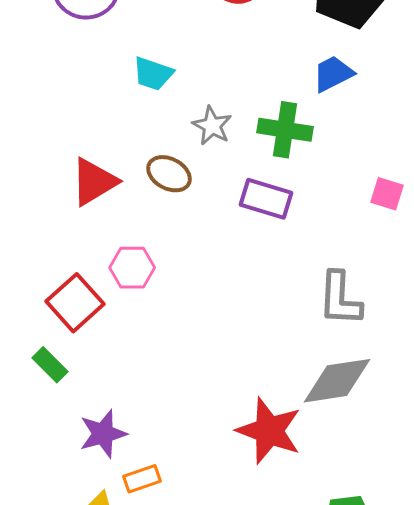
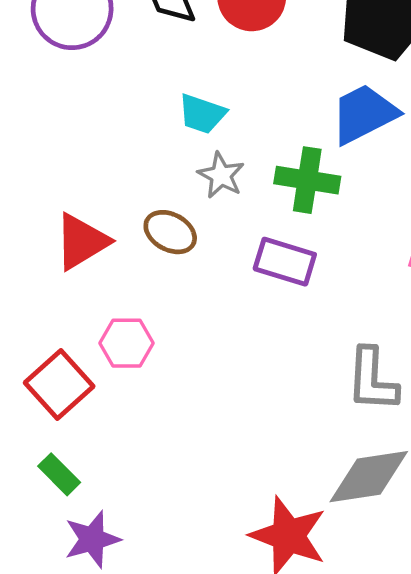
cyan trapezoid: (153, 74) -> (202, 114), moved
blue trapezoid: (333, 74) -> (364, 114), size x1.4
green rectangle: (50, 365) -> (59, 474), moved

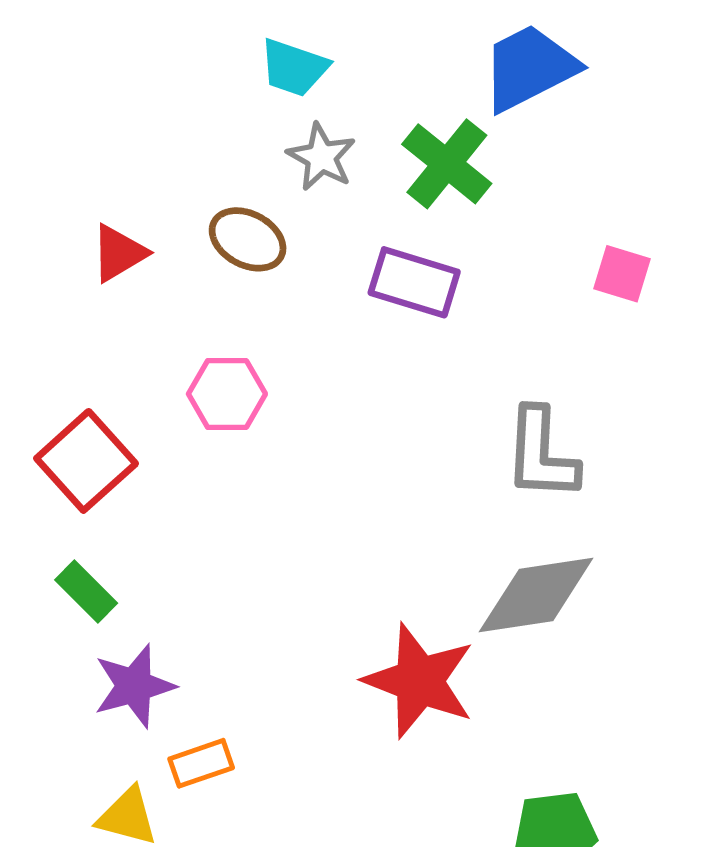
green cross: (307, 180) -> (447, 164), turned 30
red triangle: (82, 242) -> (119, 253), size x0.7
pink hexagon: (126, 343) -> (227, 394), moved

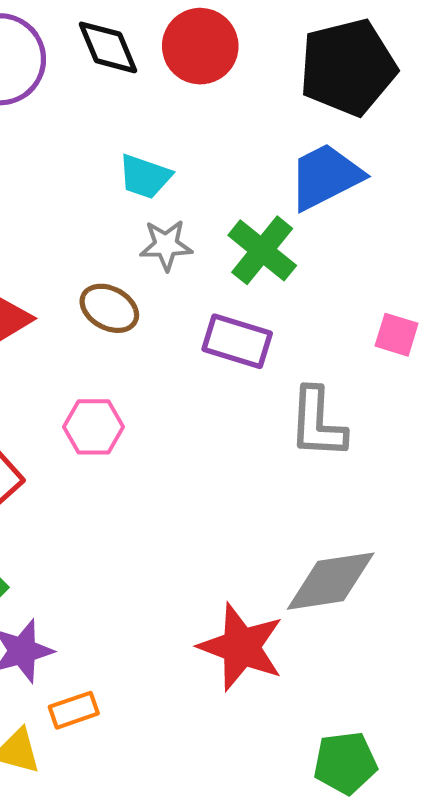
gray star: (321, 157) -> (166, 245), turned -30
gray L-shape: (541, 454) -> (317, 423), moved

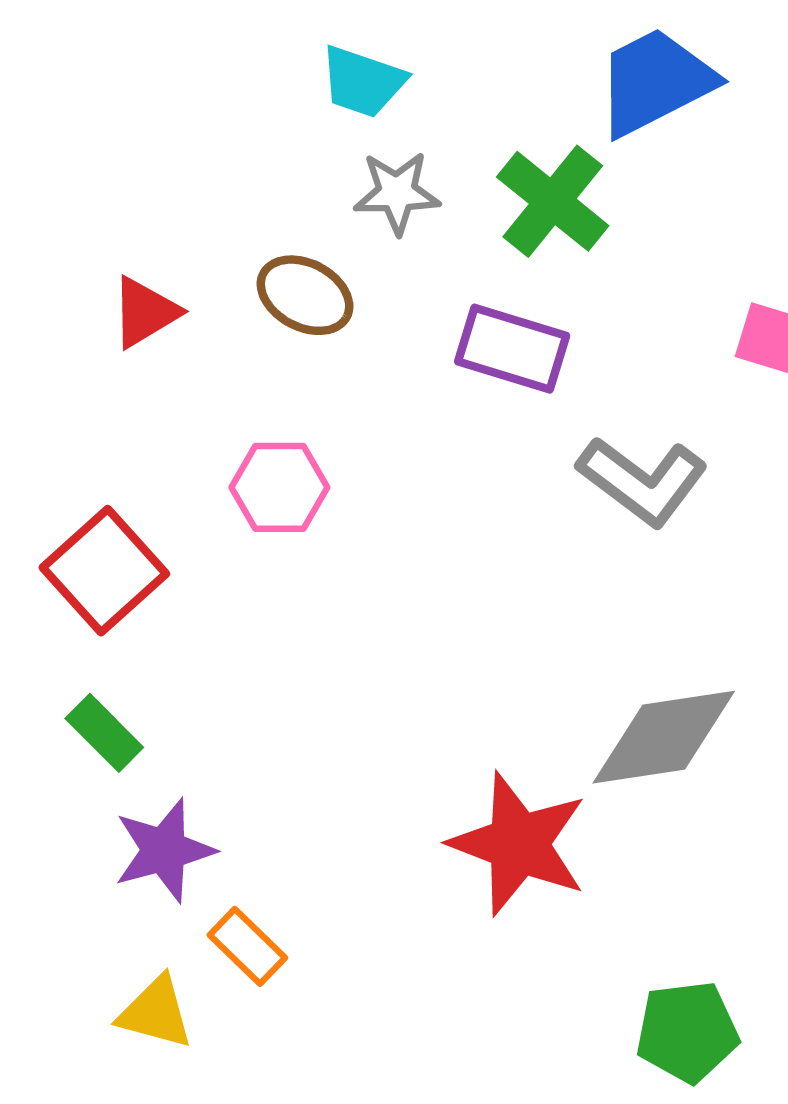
gray L-shape: (317, 423) -> (642, 481), turned -56
orange rectangle: (74, 710) -> (247, 946), turned 63

